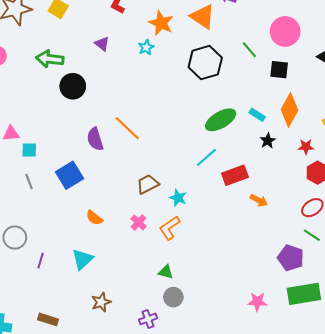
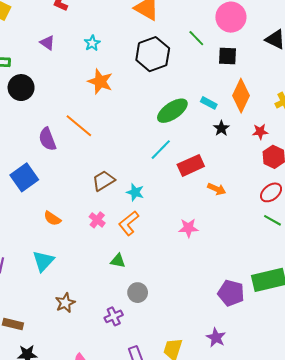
orange star: (161, 23) -> (100, 82), moved
purple pentagon: (291, 258) -> (231, 293), moved
green triangle: (166, 272) -> (118, 261), moved
pink star: (257, 302) -> (188, 228), moved

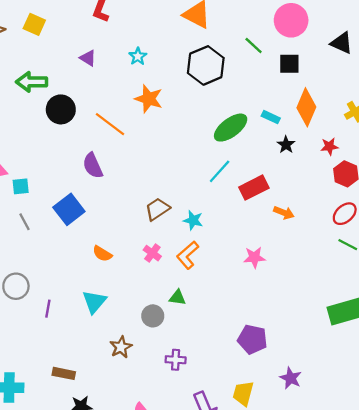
orange line: (79, 126) -> (110, 124), moved
gray circle: (138, 293) -> (153, 316), moved
purple pentagon: (231, 293) -> (252, 339), moved
purple cross: (114, 316) -> (176, 360), turned 30

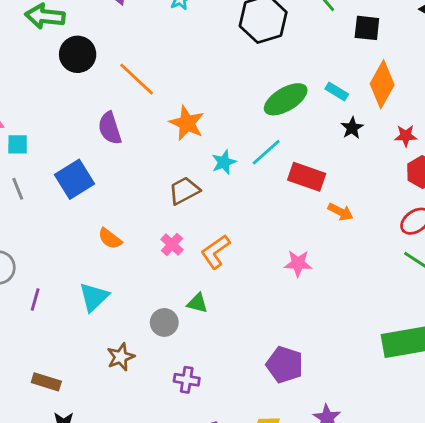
orange star: (149, 99) -> (187, 123), moved
red rectangle: (254, 188) -> (307, 177), turned 40
cyan star: (193, 220) -> (224, 162), moved, turned 30

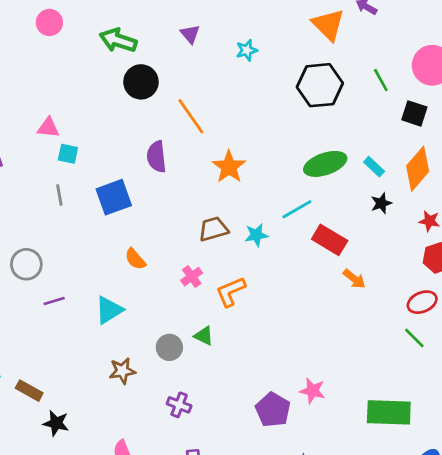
cyan star: (224, 162) -> (256, 235), moved
pink star: (298, 263) -> (312, 391), moved
purple line: (35, 299) -> (54, 301), turned 45
brown rectangle: (46, 382) -> (29, 391), moved

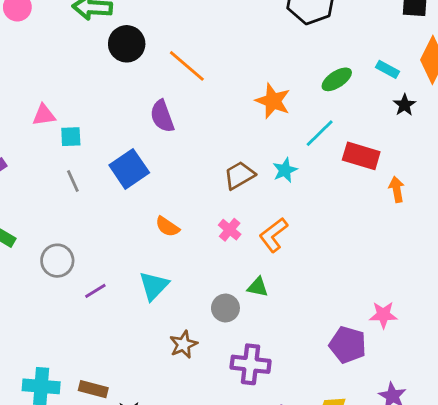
green ellipse: (325, 164) -> (337, 79), size x0.7
orange star: (229, 167) -> (273, 101), moved
orange arrow: (354, 279) -> (397, 189), turned -125
purple cross: (179, 405) -> (251, 364), size x1.5

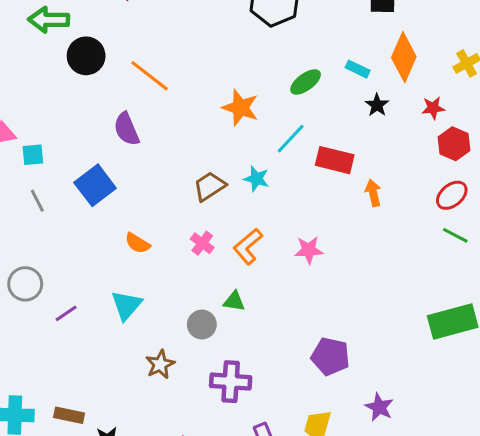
cyan star: (285, 170) -> (256, 179), turned -30
pink star: (383, 315) -> (309, 250), moved

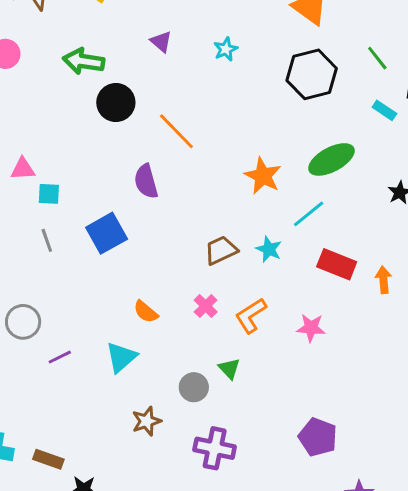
cyan rectangle: (358, 69) -> (384, 110), moved
green ellipse: (306, 82) -> (331, 159), size x1.4
red rectangle: (335, 160) -> (337, 264), moved
orange semicircle: (137, 243) -> (146, 312), moved
green triangle: (234, 301) -> (229, 368), turned 30

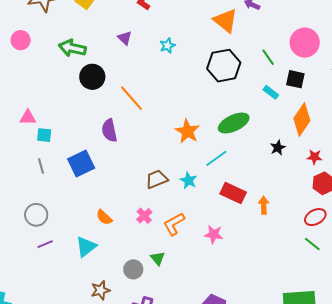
gray circle: (23, 322) -> (36, 215), moved

